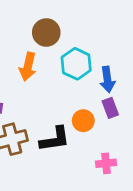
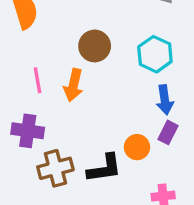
cyan hexagon: (76, 64) -> (155, 54), moved
purple rectangle: (110, 108) -> (168, 132), turned 48

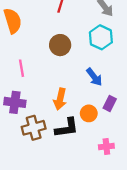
cyan hexagon: (155, 54) -> (101, 37), moved
orange arrow: (73, 85) -> (60, 99), moved
blue arrow: (165, 100) -> (94, 77), moved, turned -30

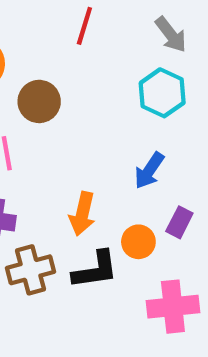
brown circle: (60, 45) -> (39, 101), moved
blue arrow: (94, 77) -> (149, 171), turned 72
pink cross: (106, 147) -> (173, 307), size x1.6

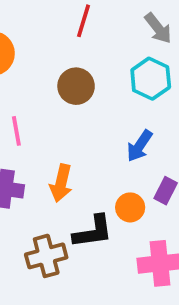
brown circle: (39, 101) -> (76, 86), moved
orange arrow: (82, 214) -> (61, 183), moved
brown cross: (30, 270) -> (46, 256), moved

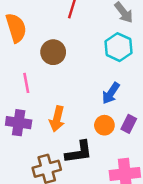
brown circle: (76, 86) -> (53, 52), moved
orange circle: (130, 207) -> (104, 125), moved

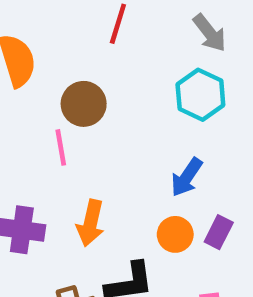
pink line: (26, 83) -> (61, 147), moved

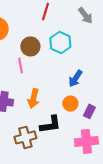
cyan hexagon: (200, 95) -> (60, 42), moved
purple rectangle: (219, 232) -> (89, 111), moved

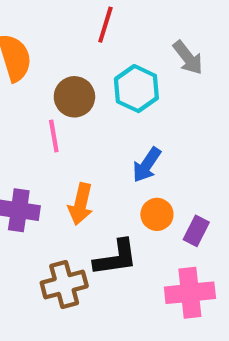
gray arrow: (85, 15) -> (188, 58), moved
blue arrow: (75, 78) -> (147, 165), moved

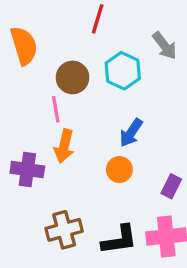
orange arrow: (81, 204) -> (64, 146), moved
orange circle: (157, 214) -> (119, 170), moved
black L-shape: (116, 258) -> (119, 240), moved

